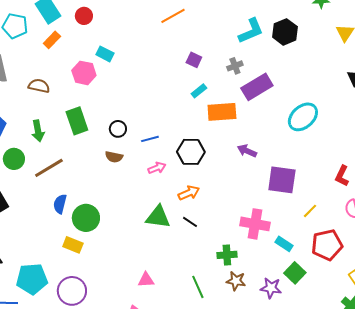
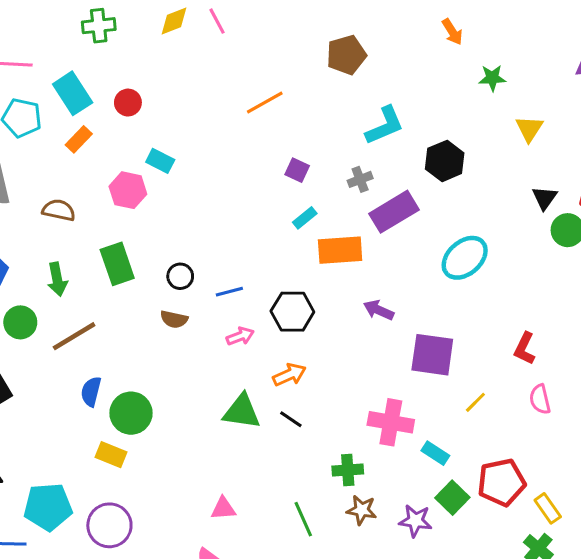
black hexagon: (285, 32) -> (445, 161), moved
red pentagon: (327, 245) -> (502, 482), moved

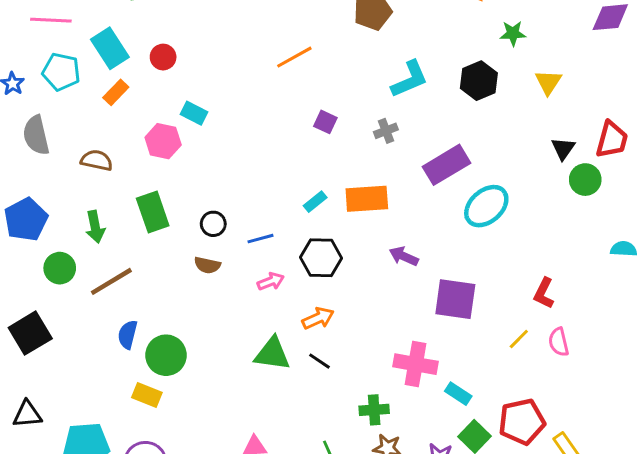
black hexagon: (445, 161) -> (479, 81), moved
purple rectangle: (394, 212) -> (446, 165), moved
cyan rectangle: (305, 218) -> (315, 202), moved
yellow line: (475, 402) -> (519, 339), moved

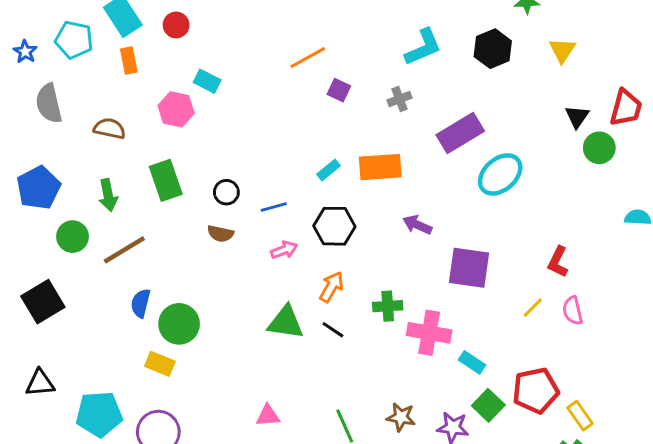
orange line: (294, 57) -> (308, 58), moved
orange rectangle: (116, 92) -> (129, 61), turned -55
orange arrow: (318, 318) -> (331, 287), turned -36
green cross: (374, 410) -> (388, 306), moved

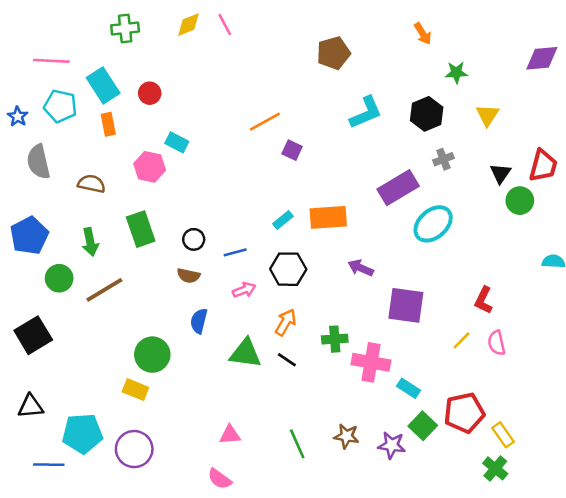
gray cross: (400, 99) -> (443, 159), moved
blue semicircle: (141, 303) -> (199, 321), moved

